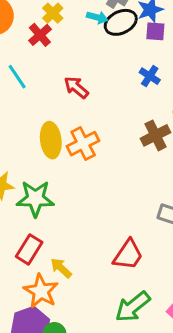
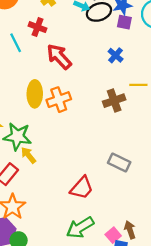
red cross: (40, 35) -> (37, 27), moved, turned -36
red arrow: (76, 87) -> (59, 57), size x1.4
yellow arrow: (61, 268) -> (28, 155), moved

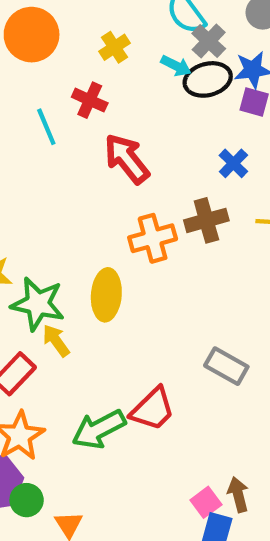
yellow ellipse: (35, 94) -> (106, 295), moved
orange cross: (59, 100) -> (153, 238), moved
brown cross: (114, 101) -> (206, 220), moved
green arrow: (80, 227) -> (99, 429), moved

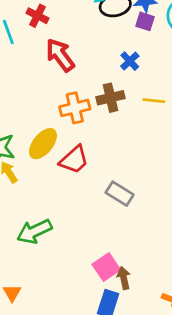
yellow ellipse: (106, 295) -> (43, 144), turned 32
red trapezoid: (153, 409) -> (74, 160), moved
pink square: (206, 502) -> (106, 267), moved, size x1.4

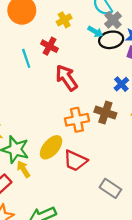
brown cross: (111, 98) -> (105, 112), turned 30
red trapezoid: (74, 160) -> (75, 161), turned 65

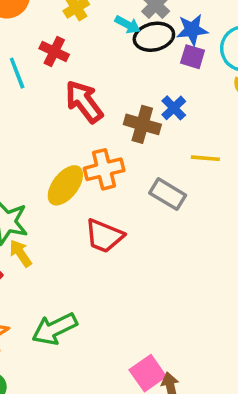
brown cross: (105, 112) -> (142, 124), moved
yellow ellipse: (51, 147) -> (65, 185), moved
gray rectangle: (110, 188) -> (168, 194), moved

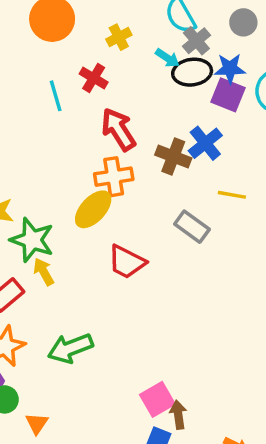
purple square: (193, 57) -> (228, 95), size x1.4
blue cross: (174, 108) -> (205, 143), size x1.4
orange cross: (104, 169) -> (114, 177), moved

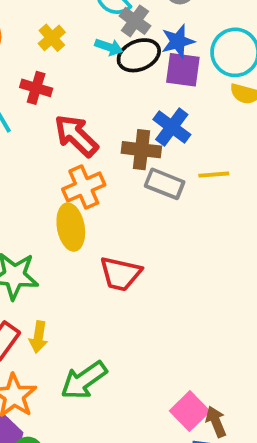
yellow ellipse: (93, 209) -> (71, 227), turned -39
gray rectangle: (192, 227) -> (165, 184), moved
yellow arrow: (44, 272) -> (38, 337), moved, turned -128

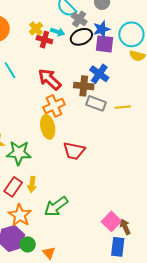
cyan arrow: (109, 47) -> (58, 32), moved
red cross: (36, 88) -> (44, 40), moved
yellow line: (214, 175) -> (123, 107), moved

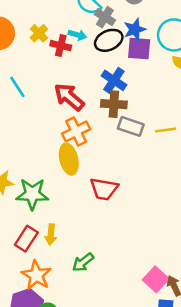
yellow cross: (36, 29) -> (39, 33), moved
blue cross: (99, 74) -> (114, 80), moved
green arrow: (56, 207) -> (83, 262), size x0.7

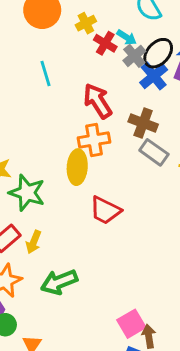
gray cross: (105, 17) -> (134, 56), moved
black ellipse: (109, 40) -> (158, 53), turned -40
blue cross: (114, 80) -> (154, 76), moved
green arrow: (83, 262) -> (59, 282), size x1.4

